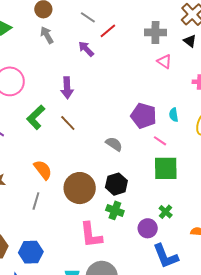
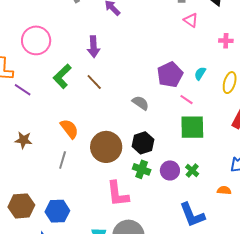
cyan semicircle: (174, 115) -> (200, 74), turned 40
purple pentagon: (144, 116) -> (170, 75), turned 30
purple circle: (148, 228) -> (170, 170), moved

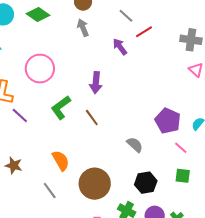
purple pentagon: (170, 75) -> (168, 121), turned -30
green square: (192, 127) -> (183, 176), size x0.6
black hexagon: (143, 143) -> (146, 183), moved
gray line: (63, 160) -> (50, 191), turned -60

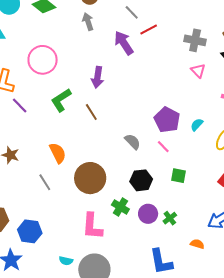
purple arrow: (120, 47) -> (124, 43), size x1.4
pink line: (181, 148) -> (163, 147), moved

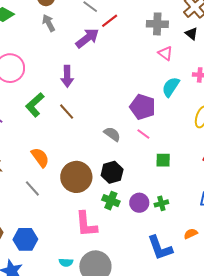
purple arrow: (124, 43) -> (87, 38), turned 95
cyan semicircle: (197, 125) -> (171, 87), moved, size x1.5
black hexagon: (141, 180) -> (112, 172), moved
green cross: (170, 218) -> (161, 203), turned 32
orange semicircle: (197, 244) -> (191, 234), moved, turned -32

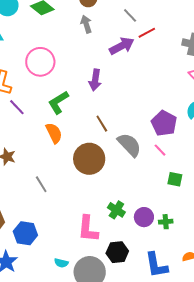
brown line: (67, 112) -> (102, 124), moved
gray semicircle: (112, 134) -> (129, 145), size x1.5
orange semicircle: (40, 157) -> (54, 133), moved
black hexagon: (112, 172) -> (117, 252), moved
brown circle: (76, 177) -> (89, 159), moved

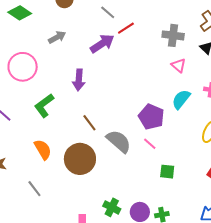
gray arrow: (86, 24) -> (57, 37), moved, turned 84
orange semicircle: (54, 133) -> (43, 149), moved

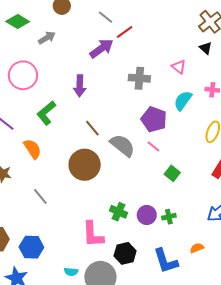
gray cross: (173, 35) -> (139, 78), moved
gray arrow: (57, 37) -> (47, 38), moved
orange semicircle: (43, 149) -> (32, 149), moved
green square: (167, 172) -> (172, 173), turned 35

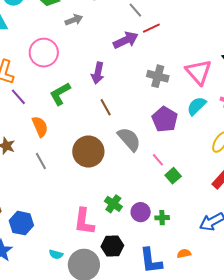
pink triangle: (179, 67) -> (199, 72), size x1.8
brown line: (92, 128) -> (106, 107), moved
pink line: (154, 146) -> (158, 160), moved
gray line: (40, 196) -> (41, 161), moved

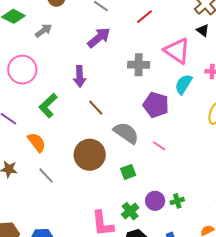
red line: (151, 28) -> (145, 17), moved
green square: (173, 176) -> (128, 172), moved, turned 35
green cross: (113, 204) -> (130, 211), moved, turned 30

